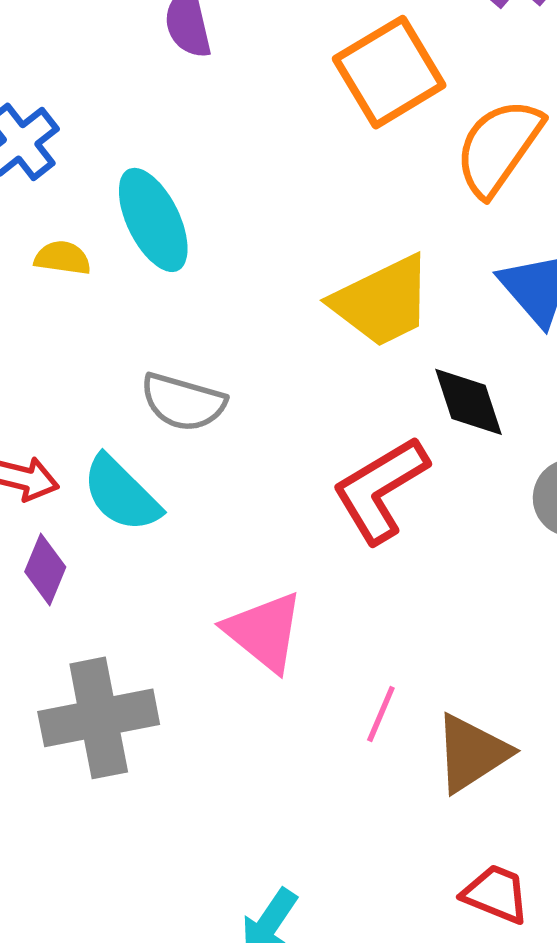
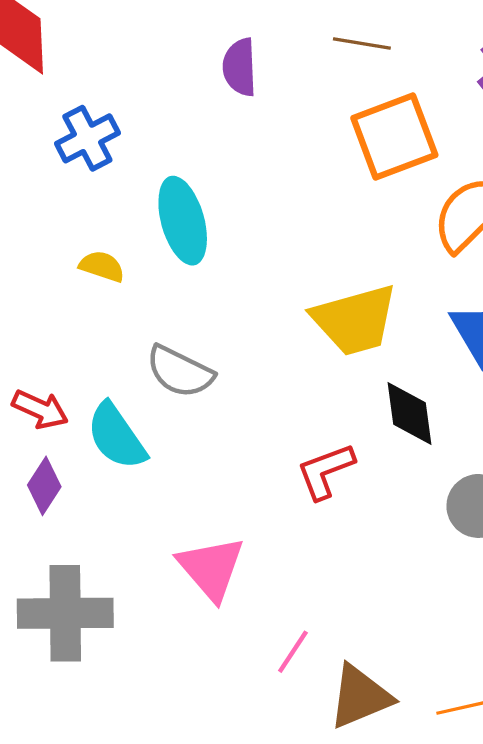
yellow semicircle: (63, 258) -> (102, 266), moved
red L-shape: (380, 490) -> (326, 471), size x0.7

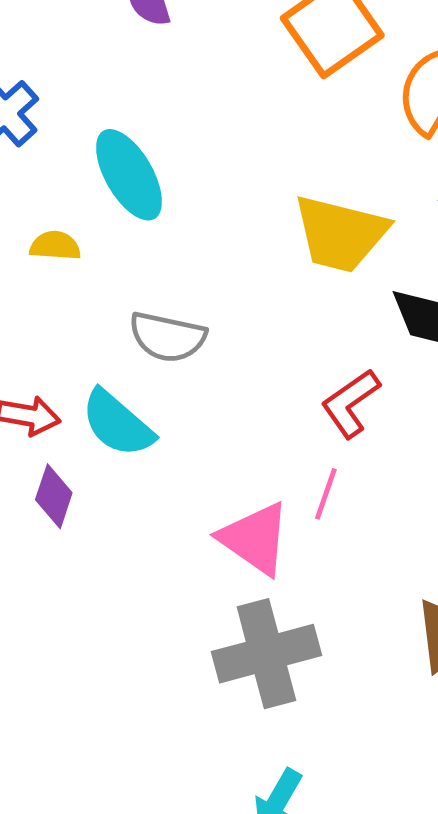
yellow trapezoid: (355, 320) -> (340, 234), turned 44
gray cross: (65, 613) -> (266, 654), moved
pink line: (293, 652) -> (326, 494), moved

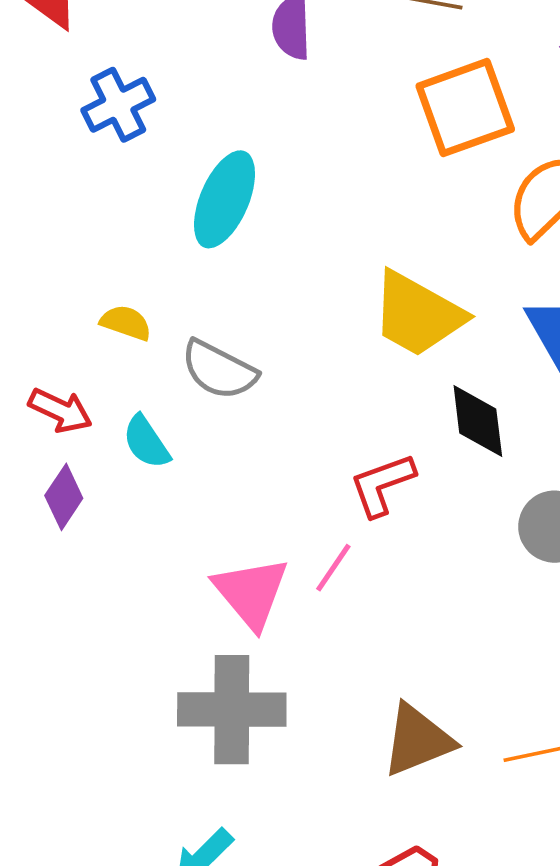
cyan ellipse: (129, 175) -> (225, 199), turned 38
yellow semicircle: (55, 246) -> (126, 323), moved
cyan semicircle: (117, 423) -> (146, 442), size x0.7

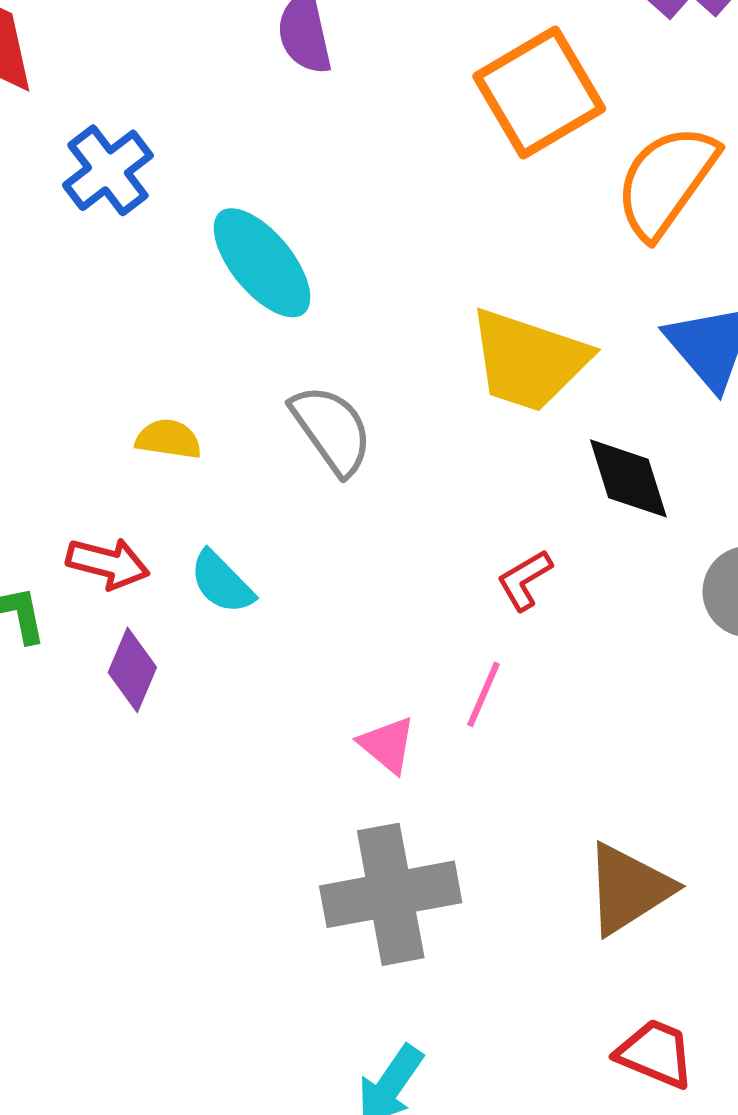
cyan ellipse: (225, 199) -> (262, 263), turned -52
gray semicircle: (219, 370) -> (332, 430), moved, turned -142
red L-shape: (382, 485) -> (525, 580), size x0.7
pink triangle: (251, 593) -> (387, 745), size x0.6

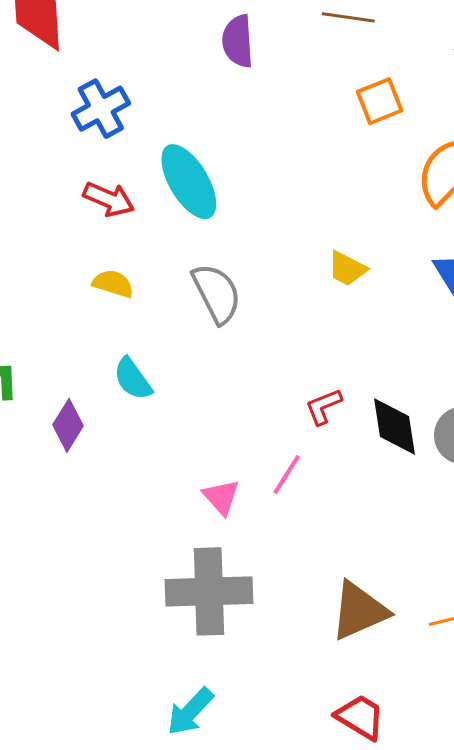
orange square: (539, 92) -> (380, 101), size x0.6
yellow trapezoid: (529, 360) -> (347, 269), size x0.5
black diamond: (628, 478) -> (394, 427), moved
red arrow: (108, 563) -> (109, 199), moved

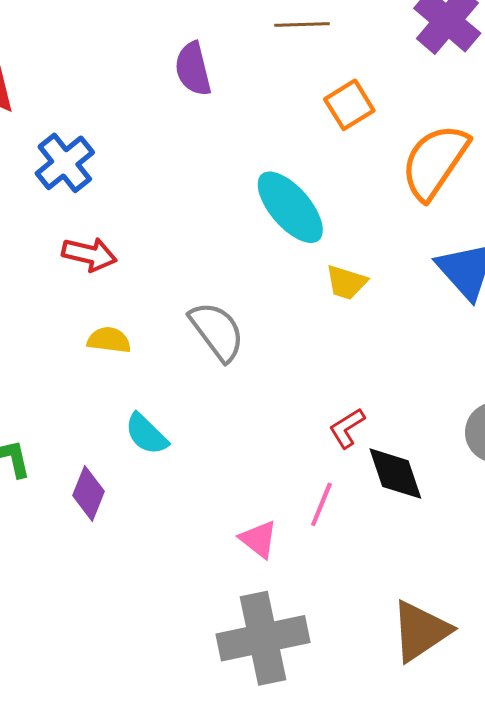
cyan ellipse: (189, 182) -> (290, 207), moved
black diamond: (394, 427) -> (395, 474), moved

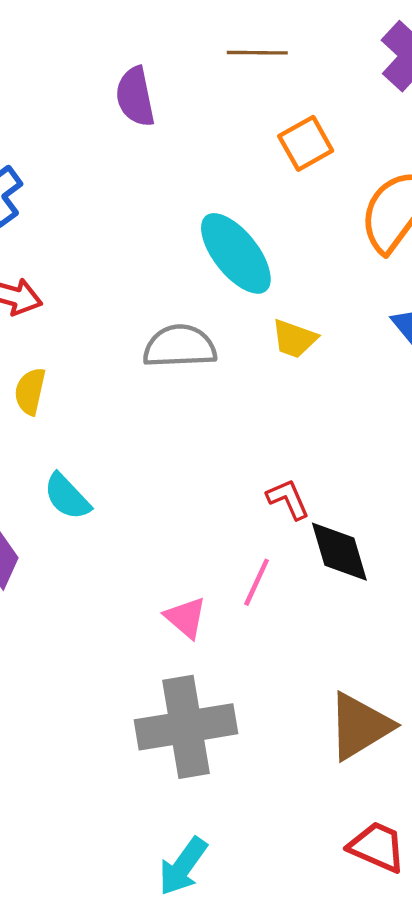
gray semicircle: (217, 331) -> (180, 346), moved, turned -58
yellow semicircle: (109, 340) -> (30, 391), turned -87
red L-shape: (347, 428) -> (288, 499), turned 96

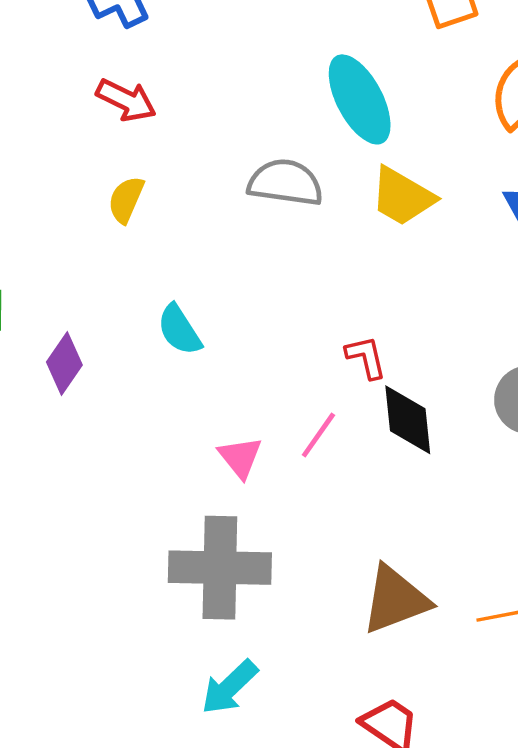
yellow trapezoid: (294, 339) -> (402, 197), size x1.4
cyan semicircle: (67, 497) -> (179, 330), moved
cyan arrow: (183, 866) -> (229, 687), moved

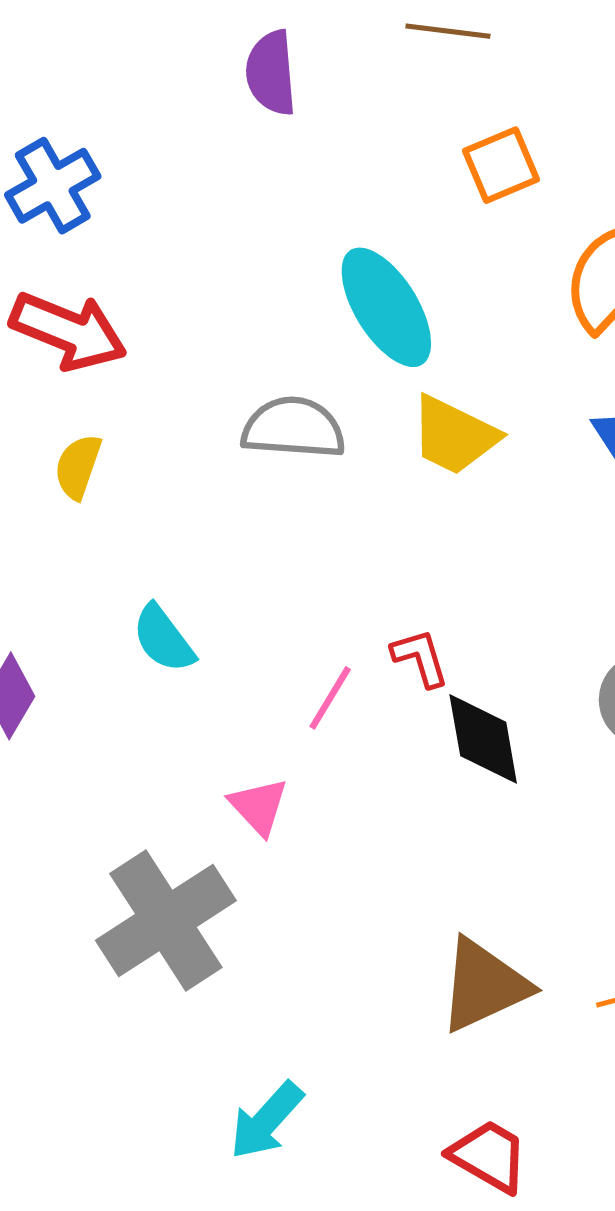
red arrow: (126, 100) -> (68, 331), size x1.4
pink line: (318, 435) -> (330, 698), moved
gray cross: (220, 568) -> (166, 920), moved, turned -30

